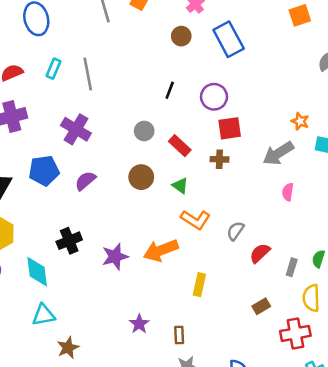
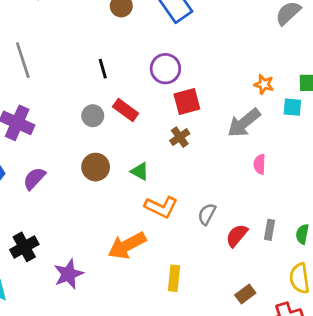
black line: (170, 90) -> (103, 69), moved, turned -30
red rectangle: (180, 146) -> (126, 110), moved
brown cross: (219, 159) -> (180, 137), turned -30
purple star: (115, 256) -> (69, 274), moved
gray rectangle: (292, 267) -> (270, 230), moved

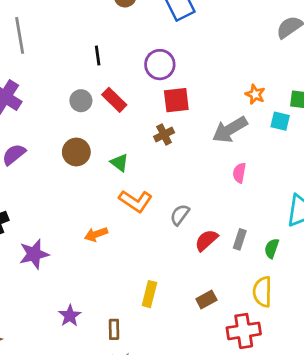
orange arrow: (127, 245) -> (96, 234), size x0.6
yellow rectangle: (174, 278) -> (149, 294), moved

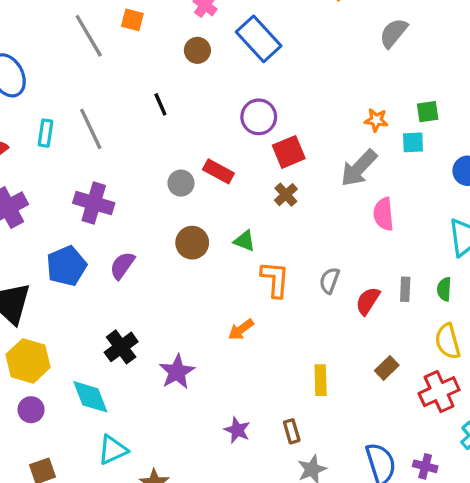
black line: (98, 55) -> (160, 104), moved
pink semicircle: (239, 173) -> (383, 214), size x1.4
orange L-shape: (136, 201) -> (275, 279), turned -104

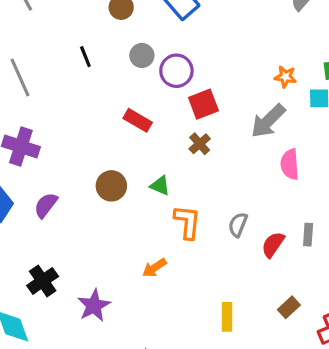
gray circle: (181, 183) -> (142, 55), moved

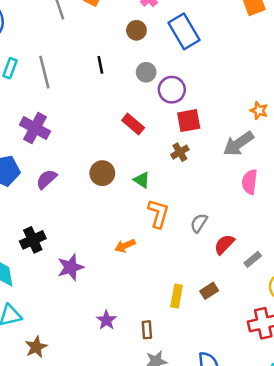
gray rectangle: (308, 235) -> (253, 259), moved, turned 36
brown rectangle: (289, 307) -> (209, 291), moved

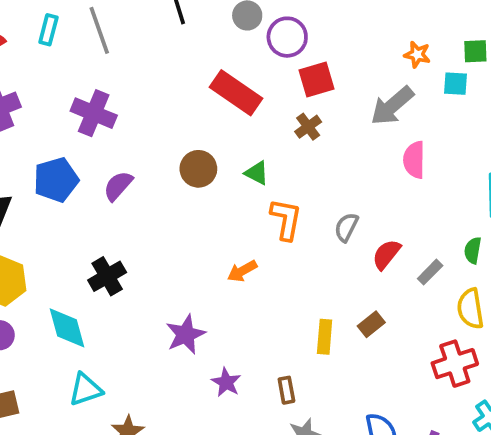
red rectangle: (133, 124) -> (236, 93), size x1.5
purple star: (71, 267) -> (186, 334), moved

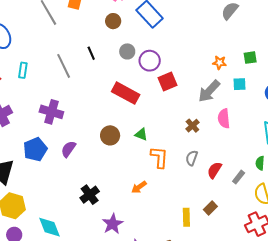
gray line: (99, 30) -> (64, 66), moved
cyan square: (456, 84) -> (239, 84), moved
brown cross: (308, 127) -> (192, 126), moved
black cross: (107, 276) -> (90, 195), moved

